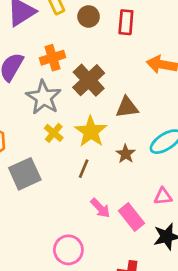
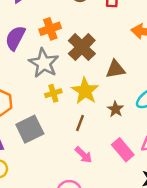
yellow cross: (54, 133) -> (53, 93), turned 35
pink arrow: (100, 208) -> (84, 155), moved
pink rectangle: (131, 217) -> (123, 150), moved

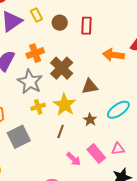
pink arrow: (84, 155) -> (74, 159), moved

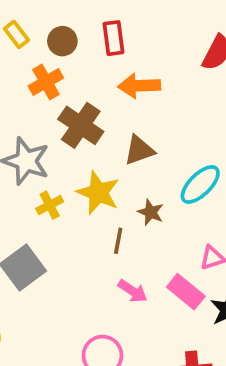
orange cross: (35, 53) -> (46, 82), moved
orange arrow: (113, 55) -> (139, 86), moved
brown line: (61, 131) -> (118, 241), moved
pink rectangle: (96, 154) -> (186, 292), moved

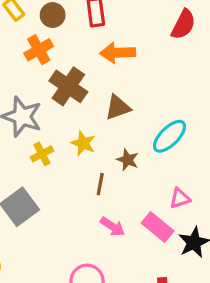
yellow star: (98, 193) -> (83, 143), size x0.7

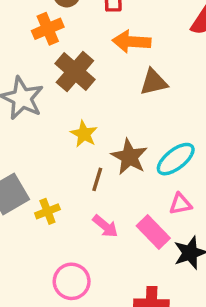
brown triangle: (118, 107) -> (154, 82), moved
cyan ellipse: (169, 136) -> (176, 159), moved
yellow cross: (42, 154) -> (47, 211), moved
brown star: (128, 160) -> (129, 157), size x1.5

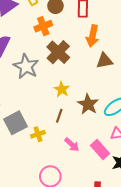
orange arrow: (132, 42) -> (93, 36), turned -85
brown line: (97, 179) -> (59, 116), moved

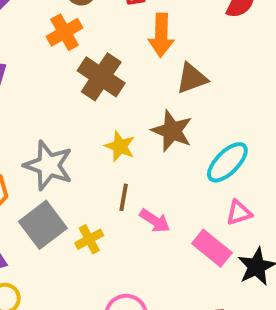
gray star: (26, 66) -> (48, 165), moved
brown star: (88, 104) -> (172, 131), moved
pink arrow: (72, 145) -> (155, 221), moved

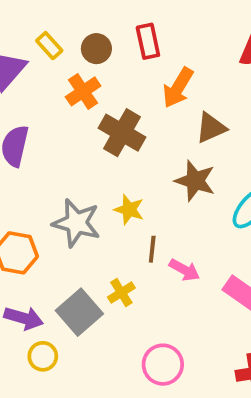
orange arrow: (161, 35) -> (178, 88), turned 33
yellow star: (120, 146) -> (129, 210), moved
gray square: (43, 225) -> (79, 312), moved

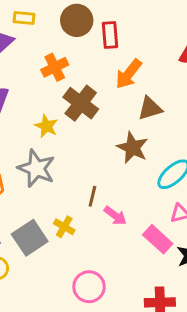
yellow rectangle: (49, 46) -> (24, 18), moved, turned -50
brown circle: (96, 49) -> (77, 20), moved, size x1.4
yellow star: (129, 210) -> (46, 126), moved
yellow cross: (121, 293) -> (64, 227), turned -35

